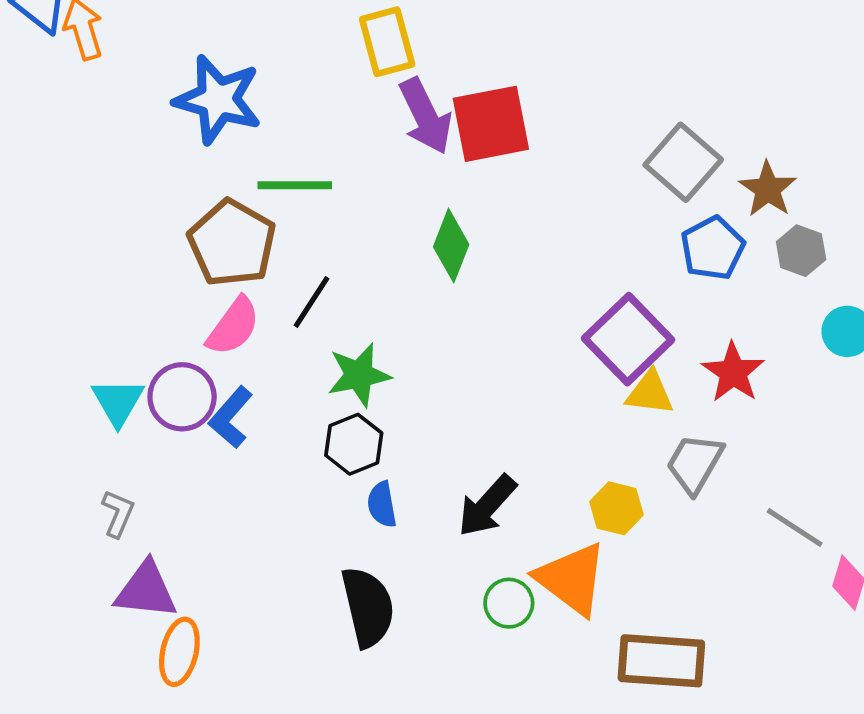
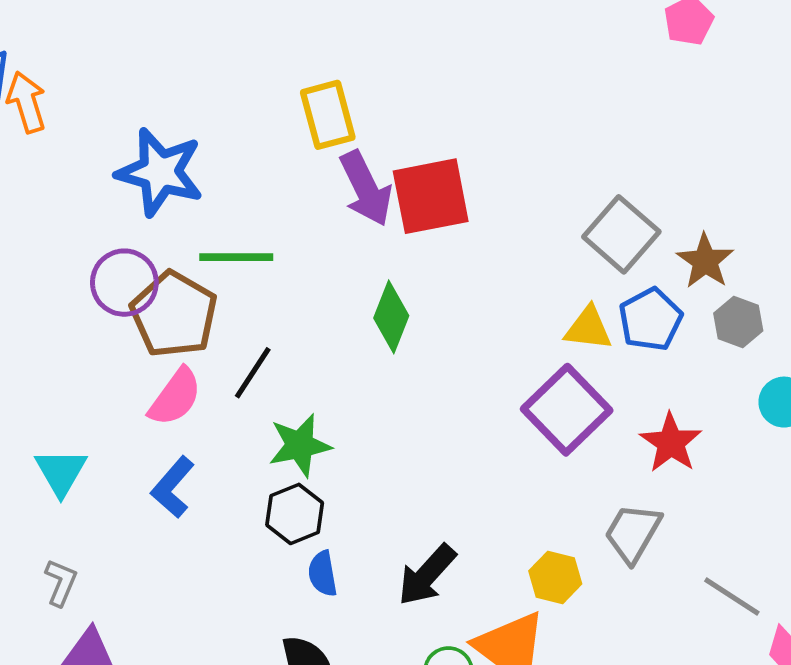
yellow triangle: (650, 393) -> (588, 328), moved
purple circle: (182, 397) -> (124, 283), moved

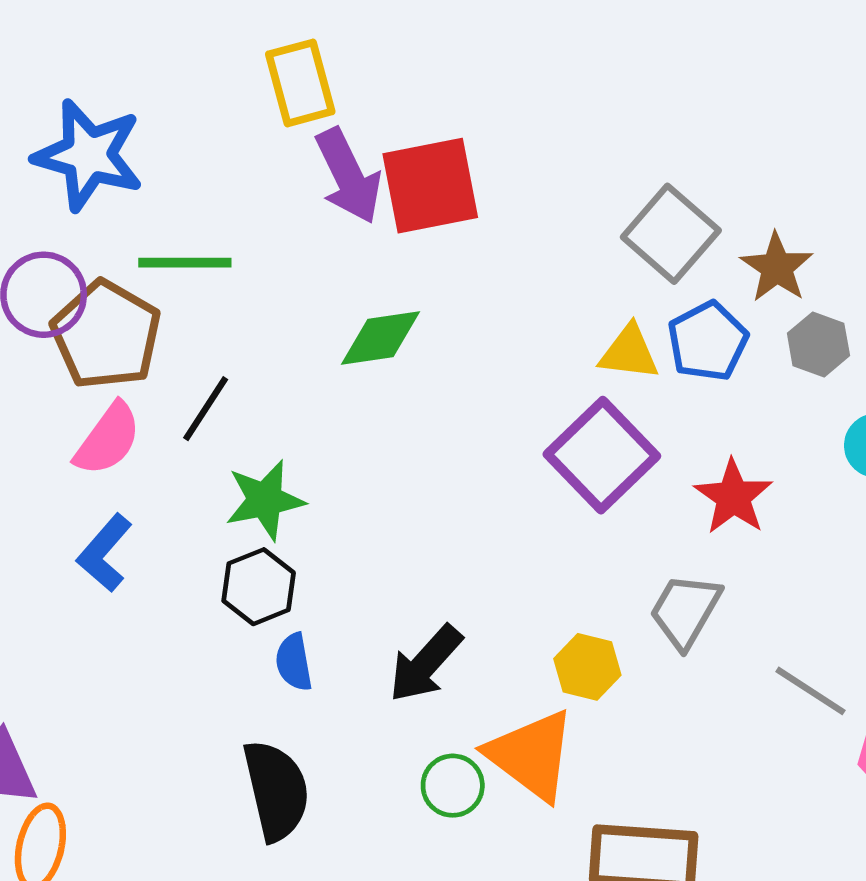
green diamond: (391, 317) -> (380, 338), turned 60

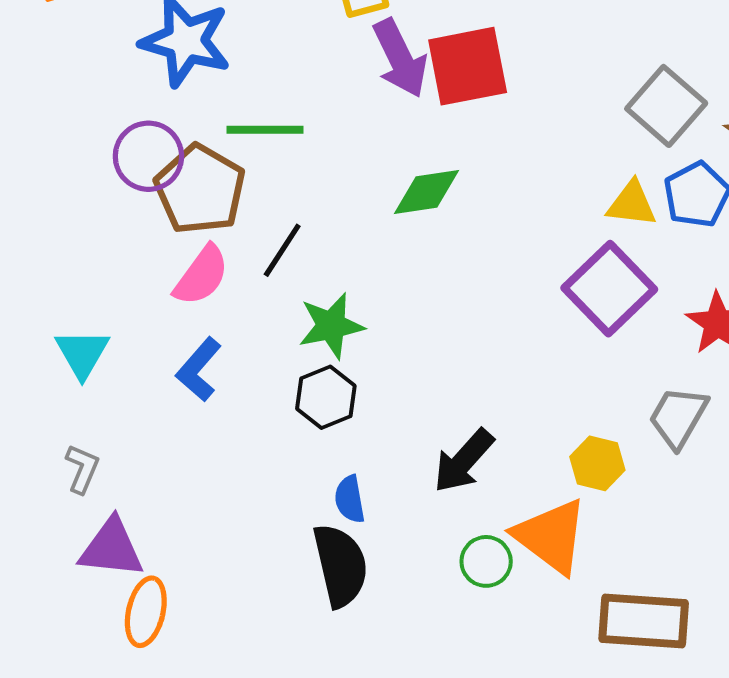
blue semicircle: (294, 662) -> (350, 499), moved

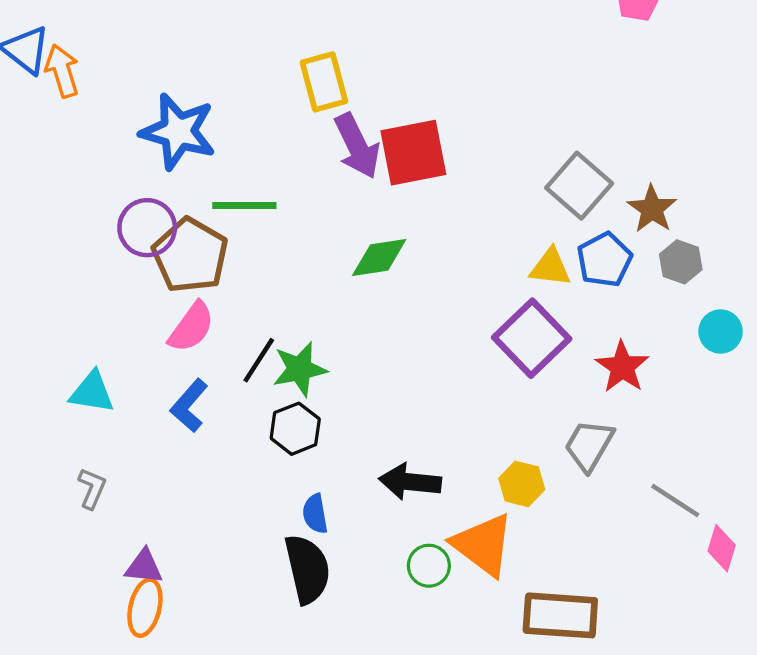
black line: (282, 250) -> (259, 360), moved
cyan triangle: (82, 354) -> (92, 392), turned -51
black arrow: (464, 461) -> (410, 482), turned 54
purple triangle: (111, 548) -> (144, 567), moved, size x0.7

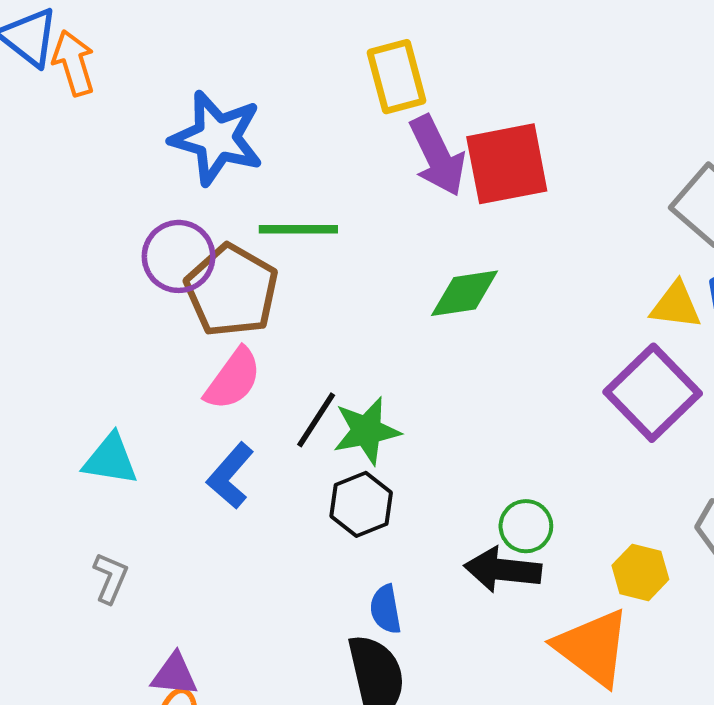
green circle: (429, 566) -> (526, 526), moved

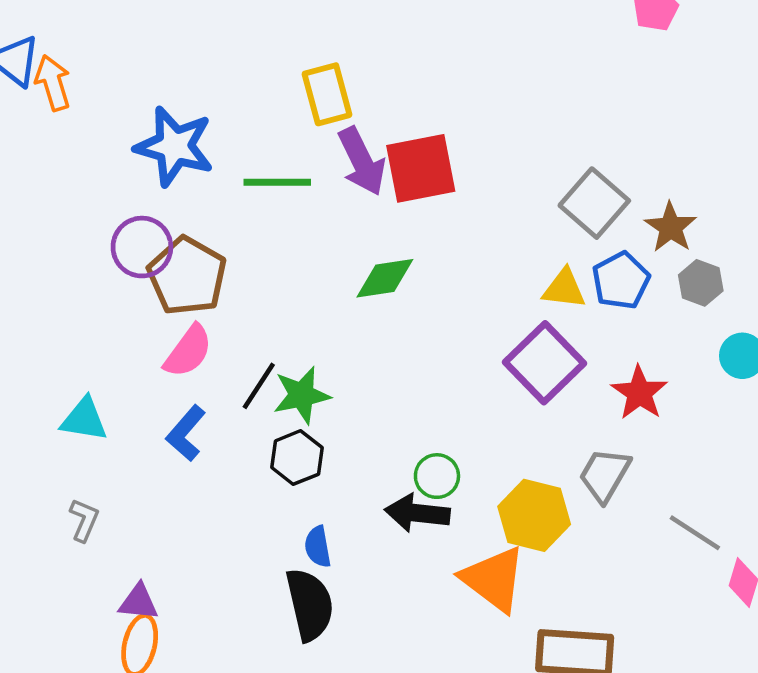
green line: (298, 229) -> (277, 182), moved
yellow hexagon: (640, 572) -> (534, 515), size x1.5

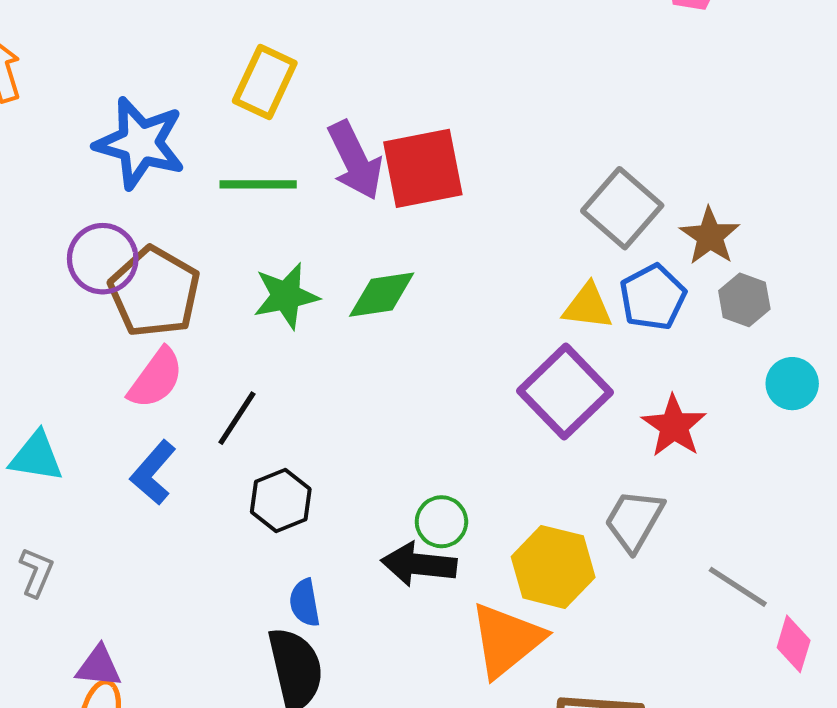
yellow rectangle: (327, 94) -> (265, 82), moved, turned 40
green star: (302, 395) -> (286, 296), moved
orange triangle: (494, 579) -> (507, 640), turned 44

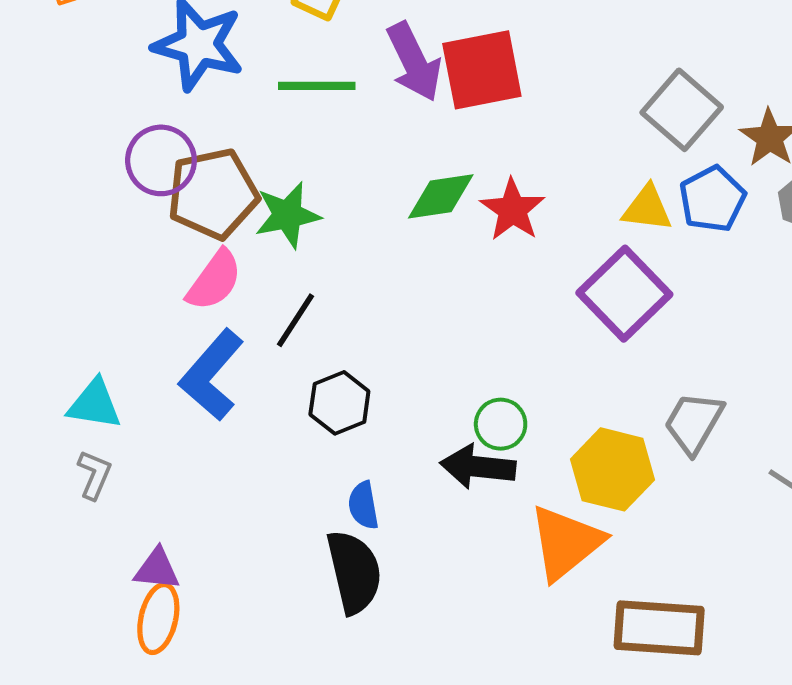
brown pentagon: (155, 292) -> (213, 194), turned 30
green star: (286, 296) -> (288, 215), moved
red star: (674, 426) -> (513, 210), moved
cyan triangle: (36, 457) -> (94, 404), moved
blue L-shape: (153, 473) -> (212, 375), size x1.4

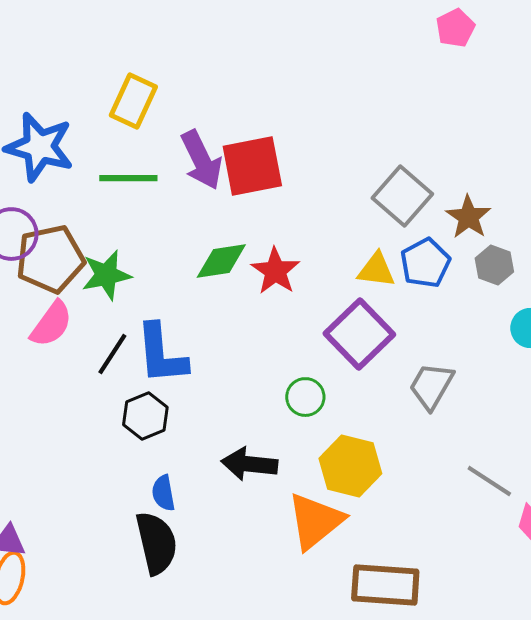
blue L-shape: (212, 375) -> (161, 354), moved, turned -46
gray trapezoid: (694, 423) -> (431, 386), moved
green circle: (501, 424) -> (305, 397), moved

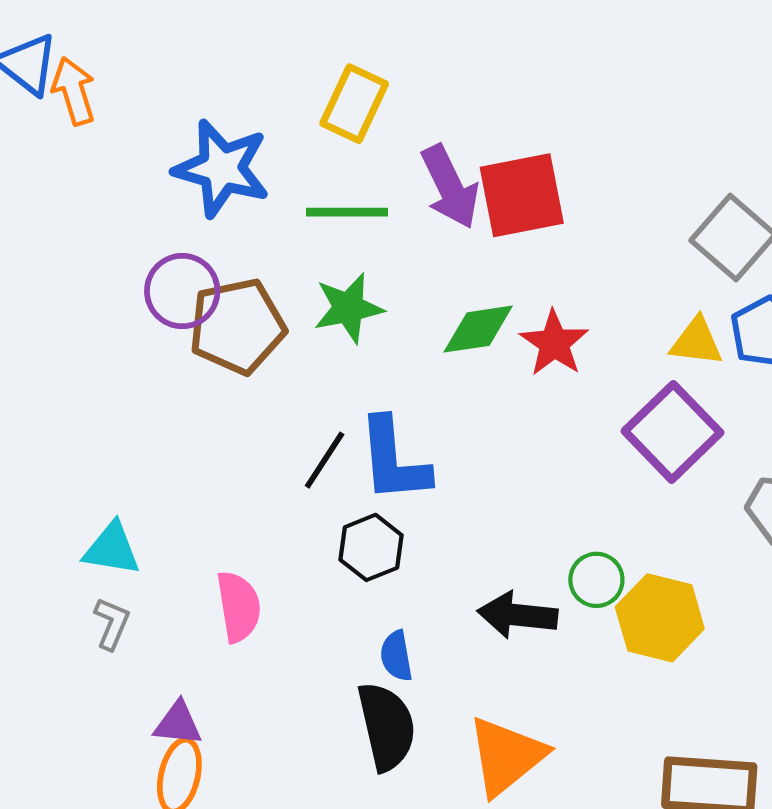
green star: (106, 275) -> (348, 308), moved
pink semicircle: (51, 324) -> (239, 607), moved, turned -45
green circle: (305, 397) -> (596, 580), moved
orange triangle: (315, 521) -> (506, 756), moved

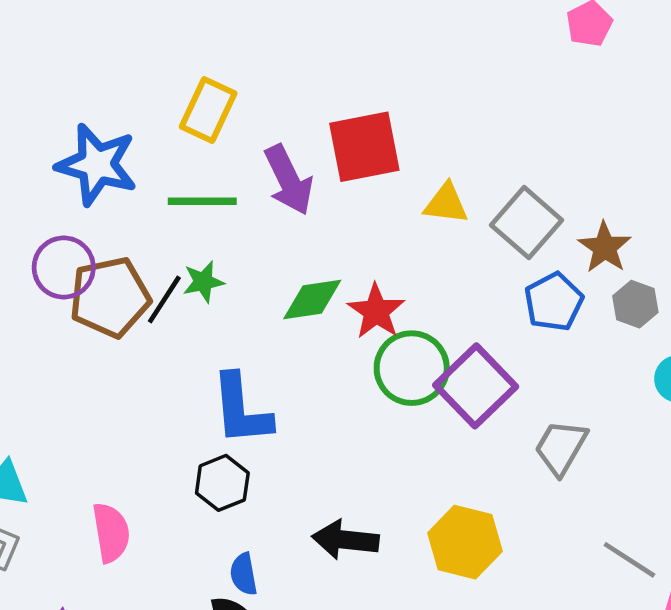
red square: (522, 195) -> (364, 147), moved
green star: (348, 308) -> (203, 282), size x0.7
yellow triangle: (696, 342) -> (446, 204), moved
black line: (325, 460) -> (164, 299), moved
green circle: (596, 580) -> (412, 368), moved, size x1.6

